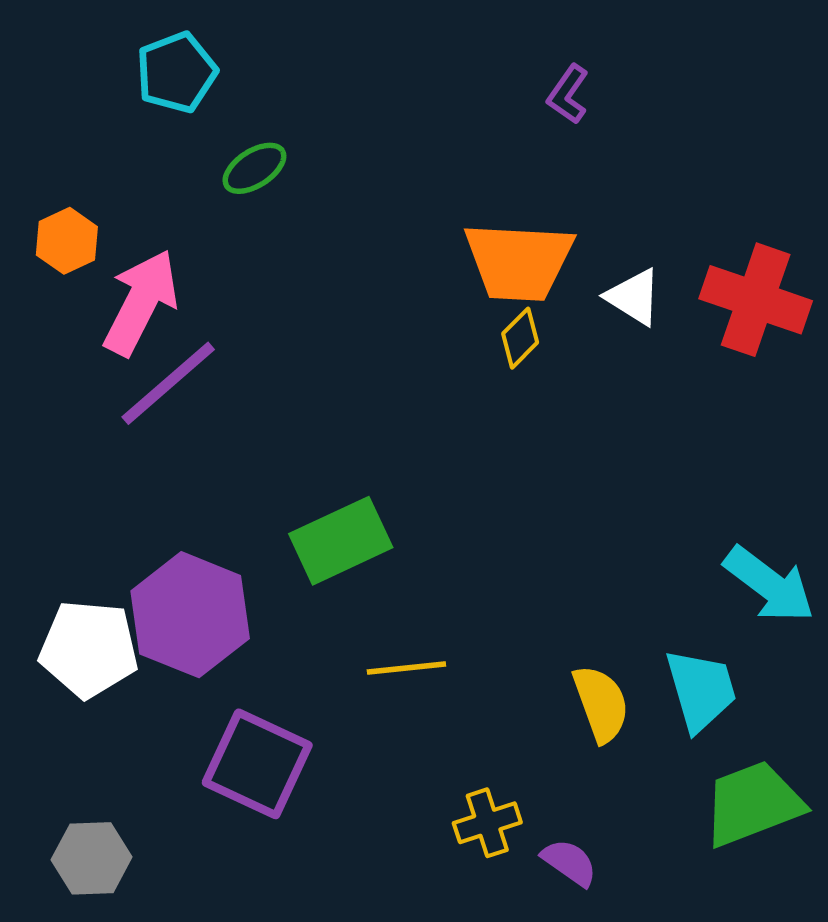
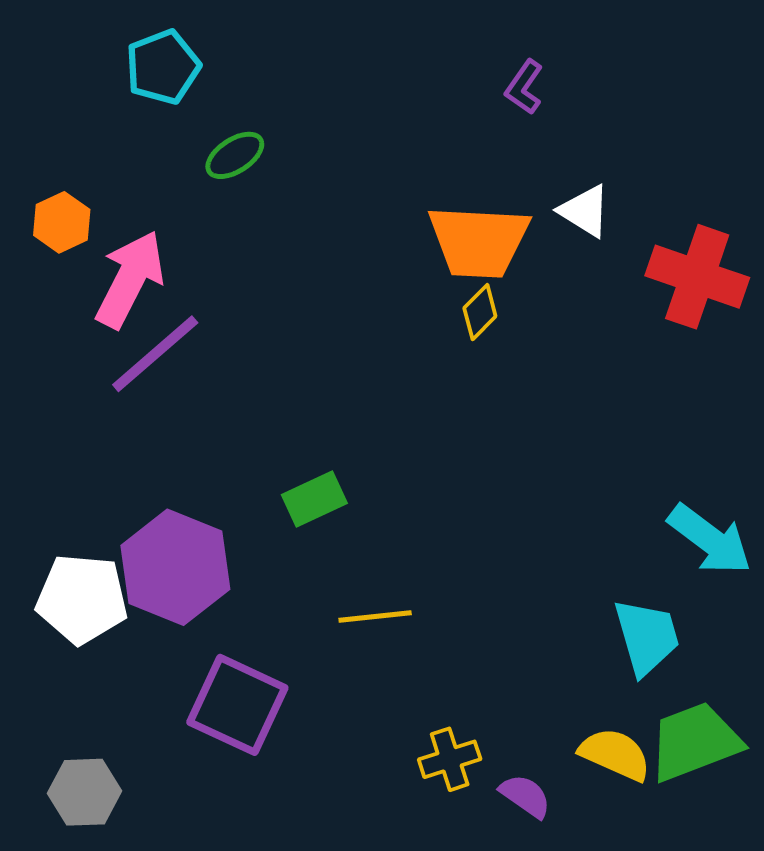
white triangle: (634, 297) -> (585, 211), moved
green rectangle: (341, 541) -> (314, 499), size x0.7
yellow semicircle: (601, 704) -> (615, 754), moved, turned -46

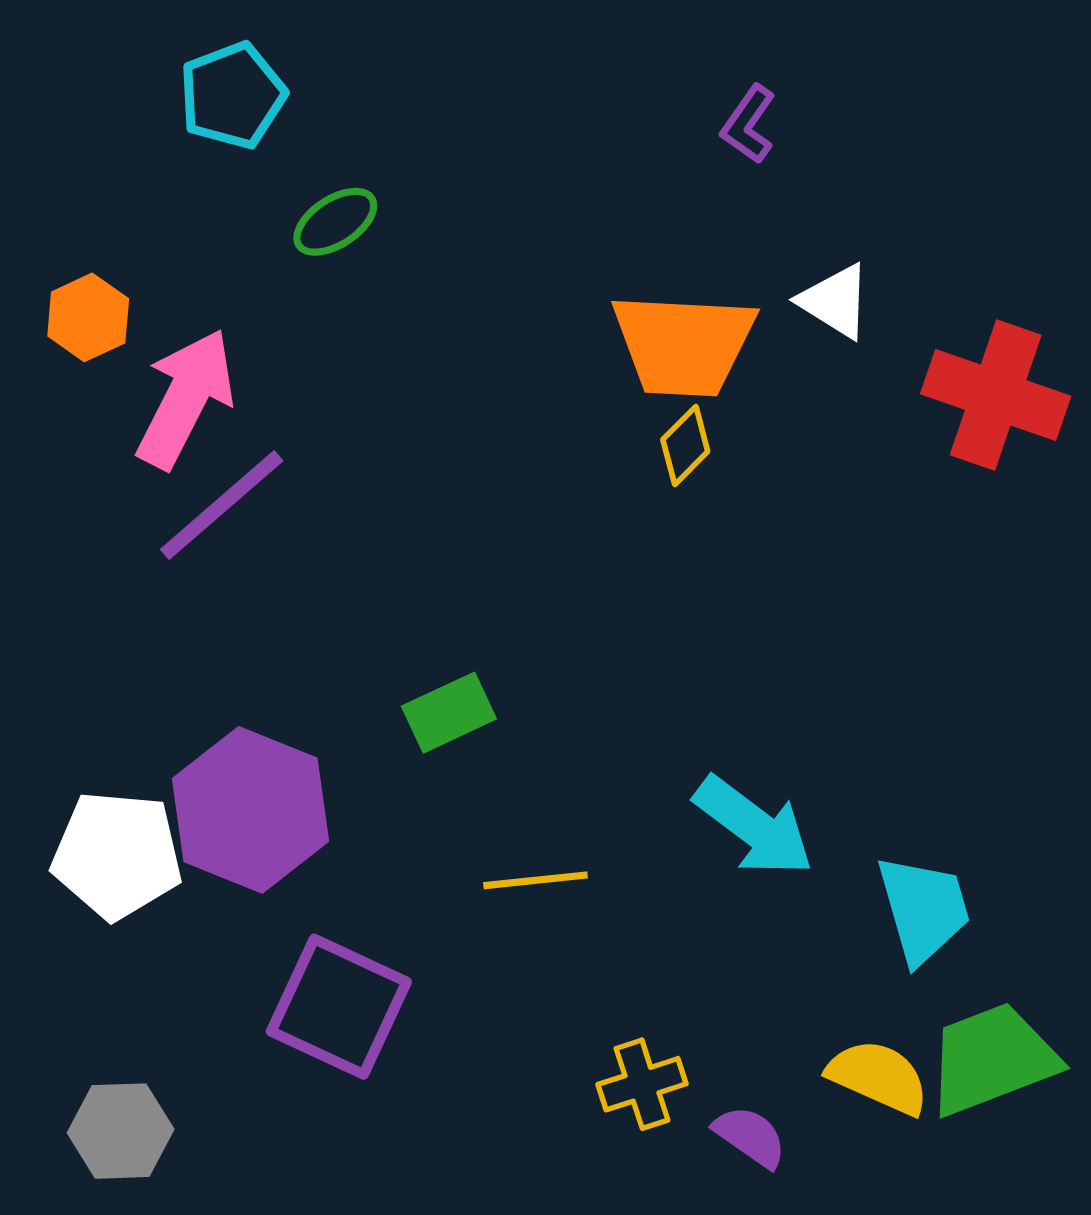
cyan arrow: (710, 539) -> (754, 826), moved

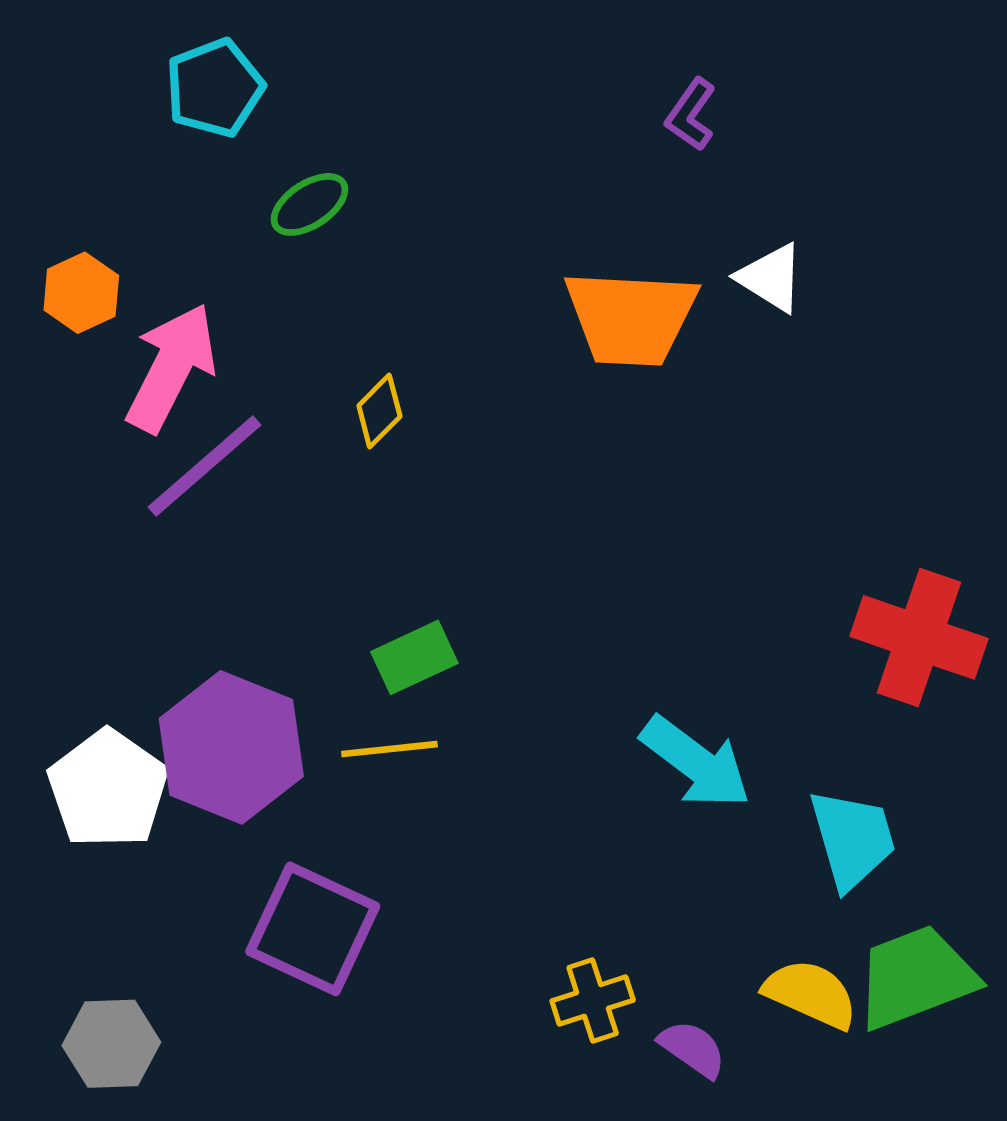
red cross: (996, 395) -> (919, 637), moved
yellow diamond: (685, 446) -> (379, 411), moved
white pentagon: (117, 855) -> (108, 789), turned 30
yellow line: (536, 880) -> (389, 749), moved

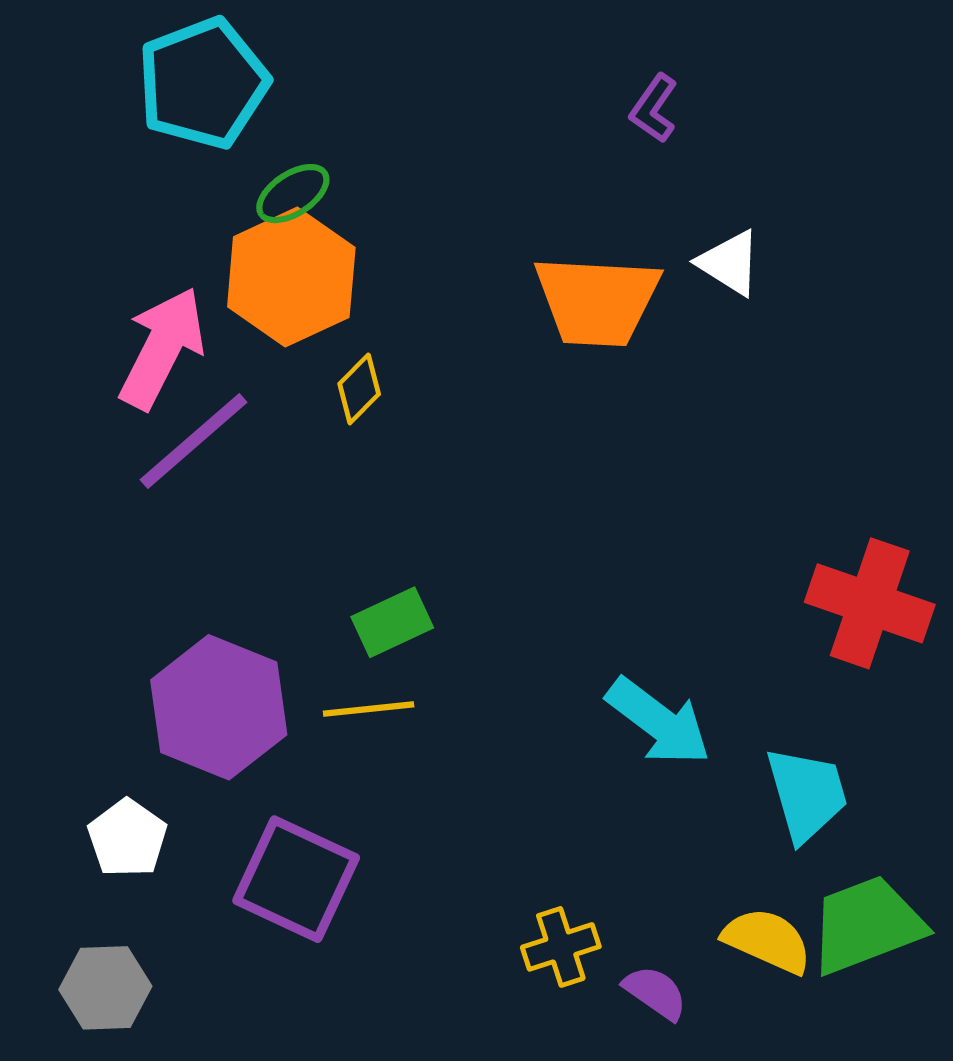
cyan pentagon: (215, 88) -> (203, 83), size x1.4
orange hexagon: (81, 293) -> (291, 277), moved, size x1.8
white pentagon: (108, 789) -> (127, 838), moved, size x0.7

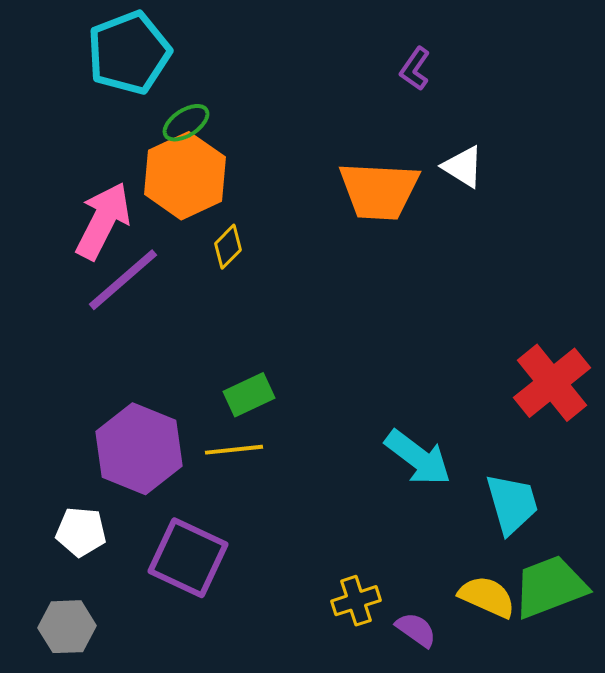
red cross: (870, 603) -> (552, 383), turned 32
white pentagon: (127, 838) -> (81, 532), turned -30

